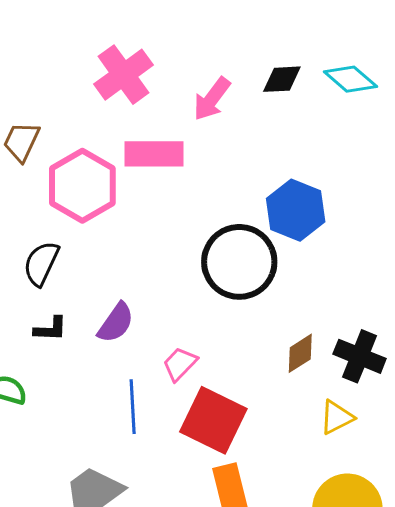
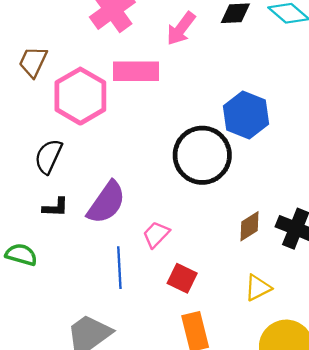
purple semicircle: (116, 323) -> (106, 203), size x1.4
yellow triangle: (337, 417) -> (258, 288), moved
red square: (213, 420) -> (182, 278), size x0.6

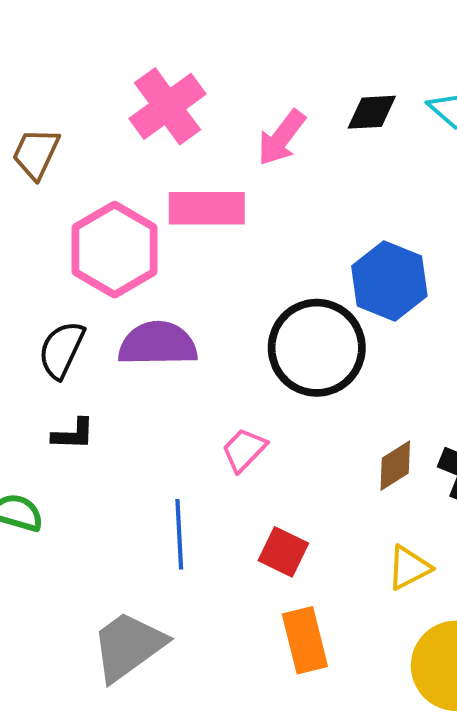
brown trapezoid: (33, 62) -> (36, 153), moved
purple semicircle: (106, 203) -> (158, 344), moved, turned -126
pink trapezoid: (156, 234) -> (244, 450), moved

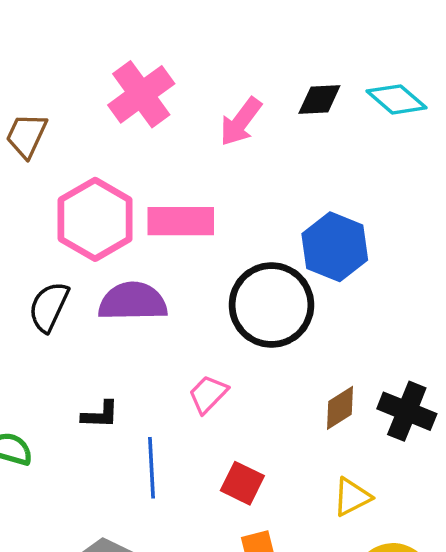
pink rectangle: (207, 208) -> (181, 221), moved
black L-shape: (73, 434) -> (100, 415), moved

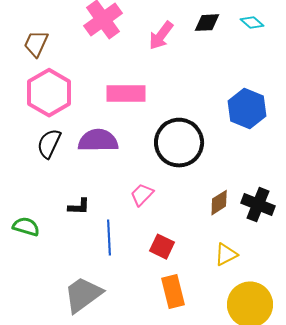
cyan diamond: (397, 99) -> (252, 23), size x0.7
pink hexagon: (95, 219) -> (49, 93), moved
blue hexagon: (335, 247) -> (247, 109), moved

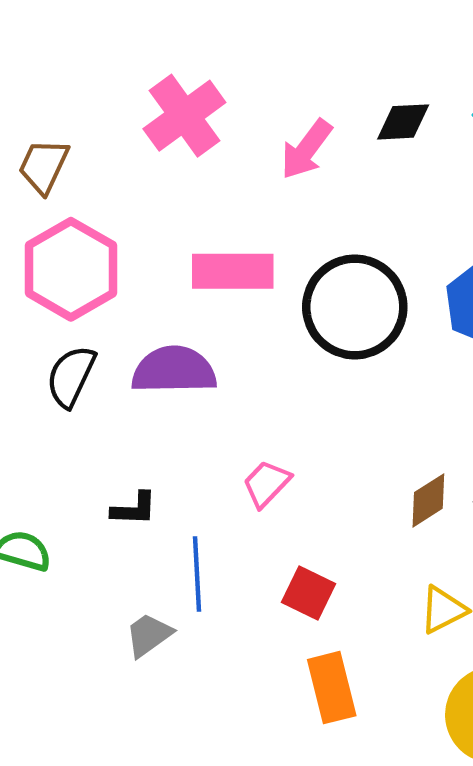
black circle: (179, 143) -> (355, 307), moved
gray trapezoid: (83, 295) -> (149, 635), moved, size x0.6

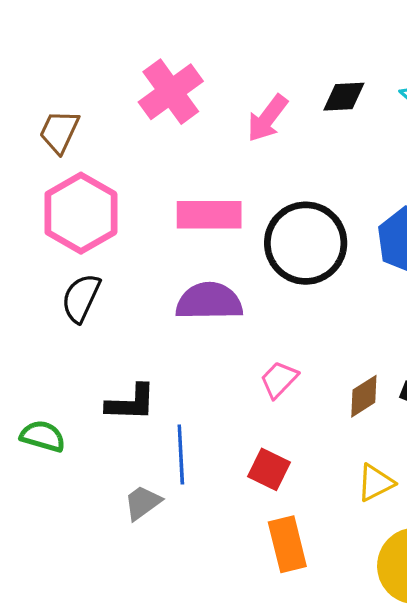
purple semicircle: (174, 370) -> (209, 301), moved
pink trapezoid: (266, 484) -> (279, 380), moved
black L-shape: (134, 509) -> (131, 403), size x1.4

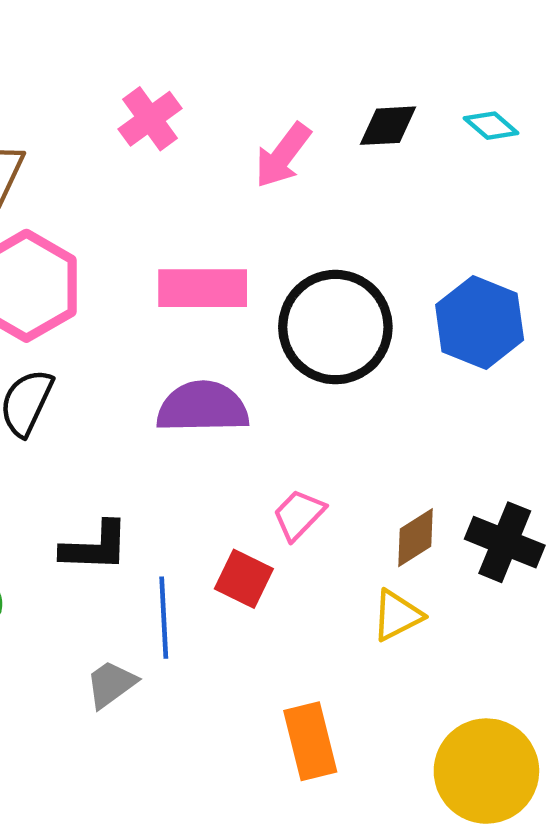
pink cross: (171, 92) -> (150, 119), size x0.7
red square: (269, 469) -> (244, 579), moved
yellow triangle: (376, 483) -> (397, 615), moved

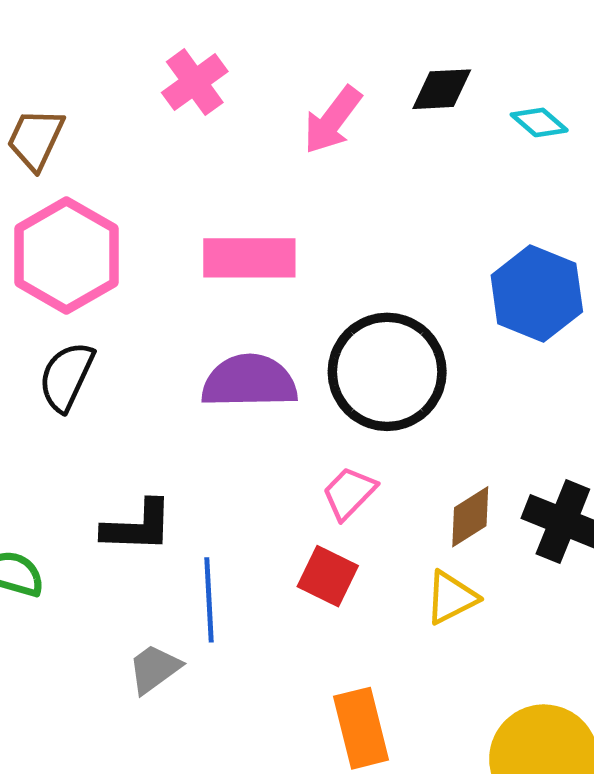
cyan diamond: (491, 126) -> (539, 122), moved
black circle: (335, 327) -> (387, 372), moved
red square: (244, 579) -> (328, 576), moved

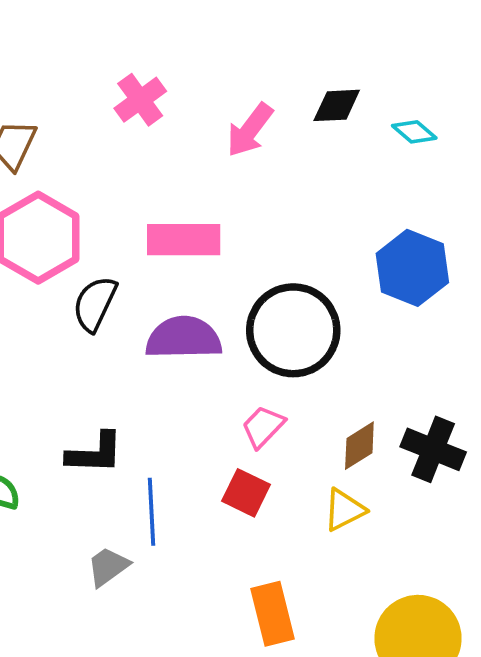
black semicircle: (66, 377) -> (95, 304), moved

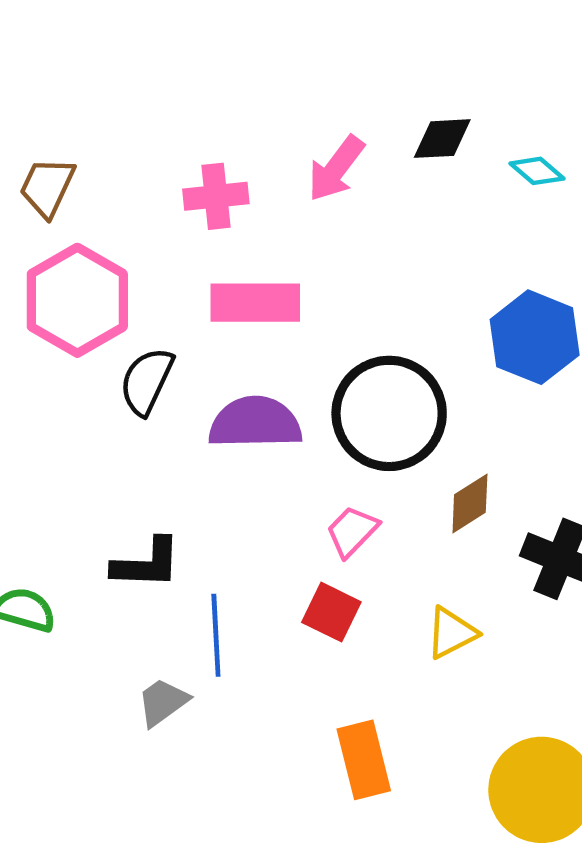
pink cross: (140, 100) -> (216, 196), moved, turned 30
brown diamond: (359, 446) -> (470, 503), moved

